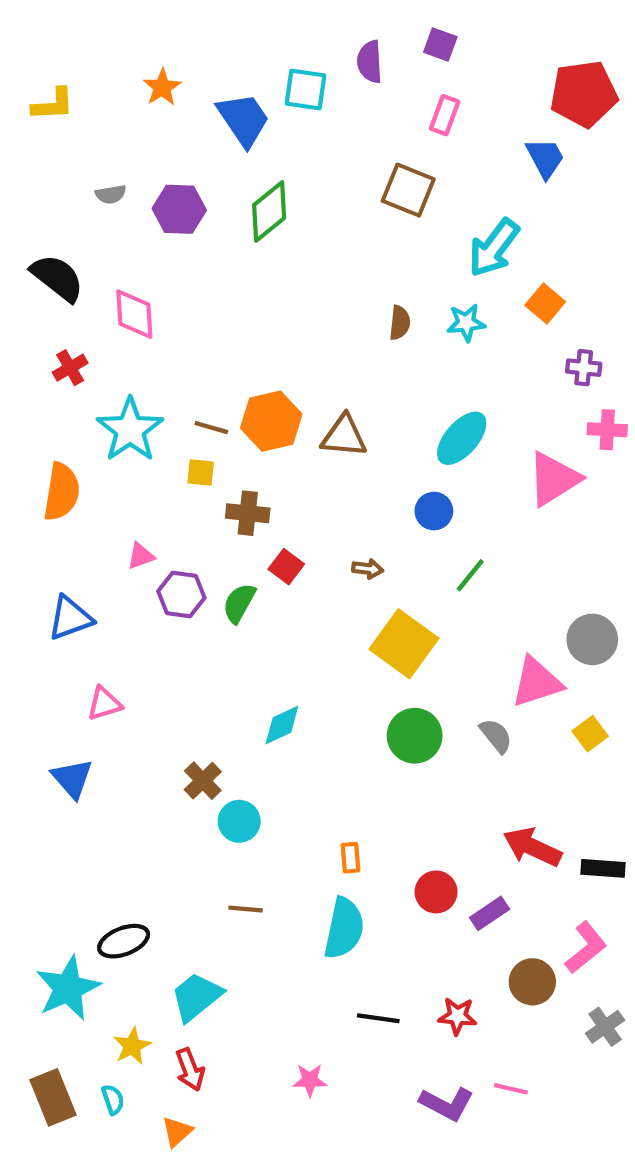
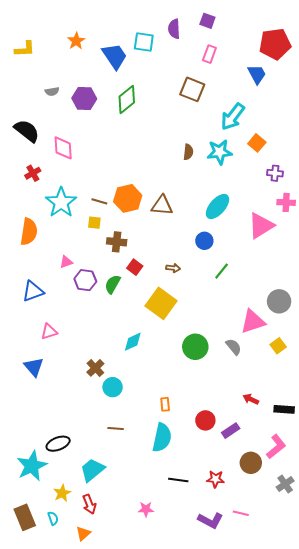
cyan star: (466, 323) -> (220, 152), size x1.4
yellow square: (404, 644) -> (161, 303), moved
red arrow: (532, 847) -> (251, 399), size x0.6

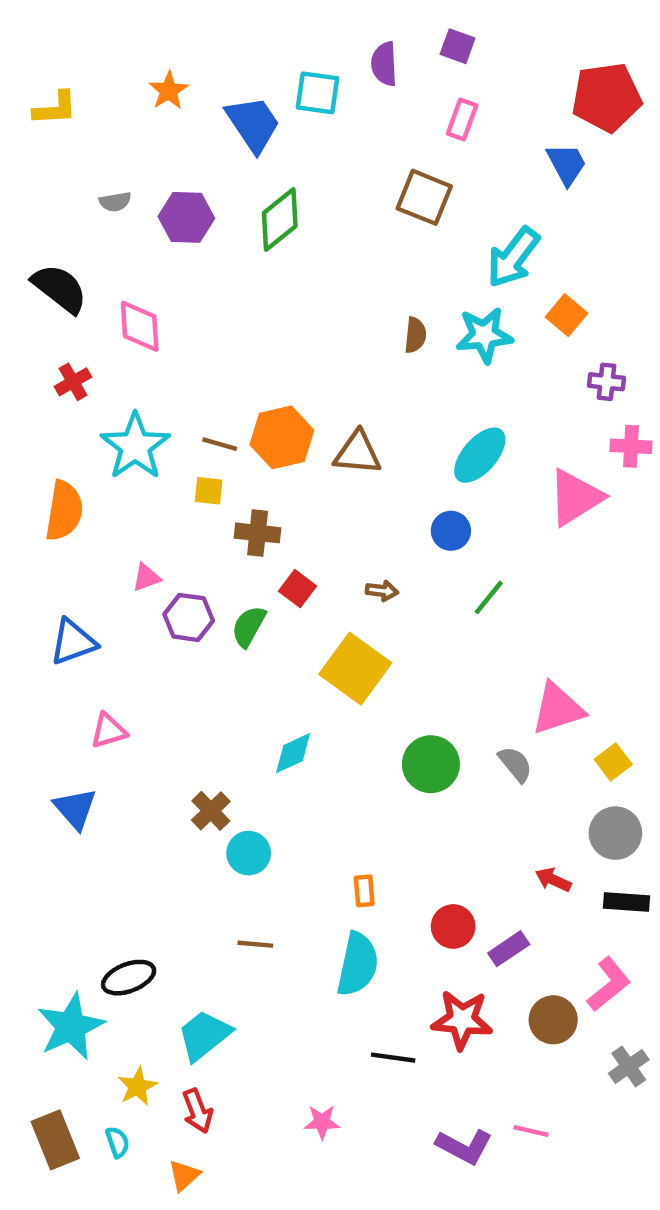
gray circle: (279, 301) -> (615, 833), moved
red star: (215, 479) -> (462, 1020), moved, size x1.5

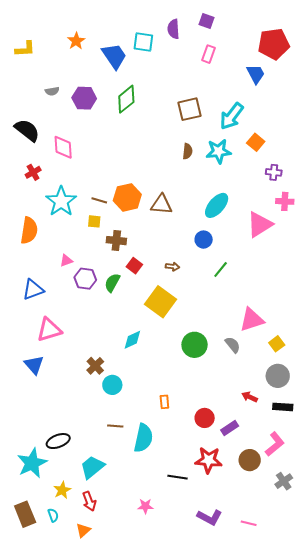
brown square: (424, 197) -> (189, 109), moved, turned -35
pink triangle: (109, 731) -> (49, 330), size x1.5
cyan semicircle: (358, 964) -> (143, 438), moved
pink line: (531, 1131) -> (249, 523), moved

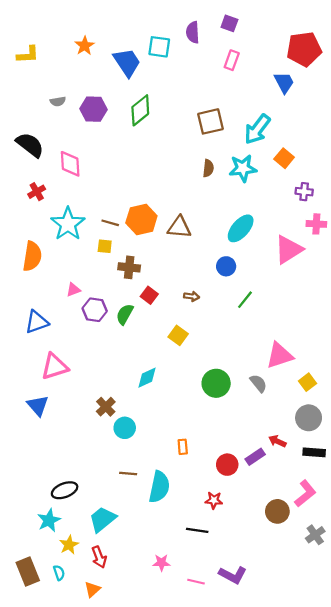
yellow square: (160, 302) -> (178, 335), size x0.6
purple rectangle: (230, 428) -> (255, 457), moved
red star: (209, 460) -> (214, 500), moved, size x0.6
cyan star: (32, 463) -> (49, 520), moved, size x0.7
pink line: (249, 523) -> (196, 582), moved

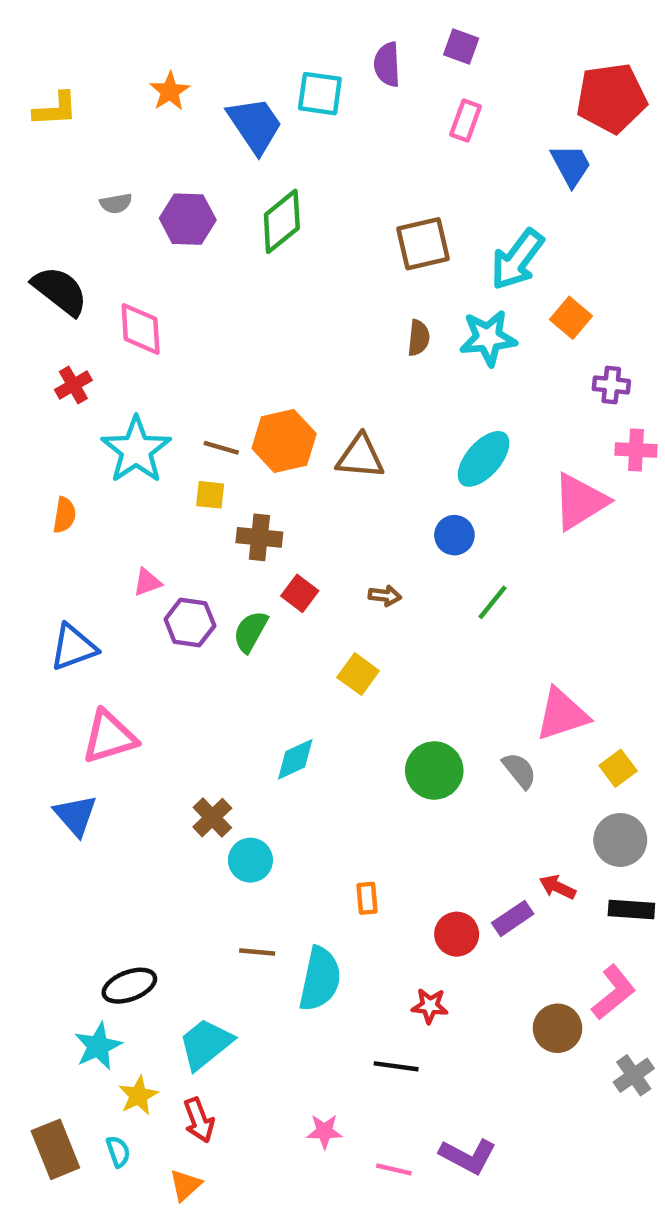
orange semicircle: (32, 256) -> (64, 515), size x0.6

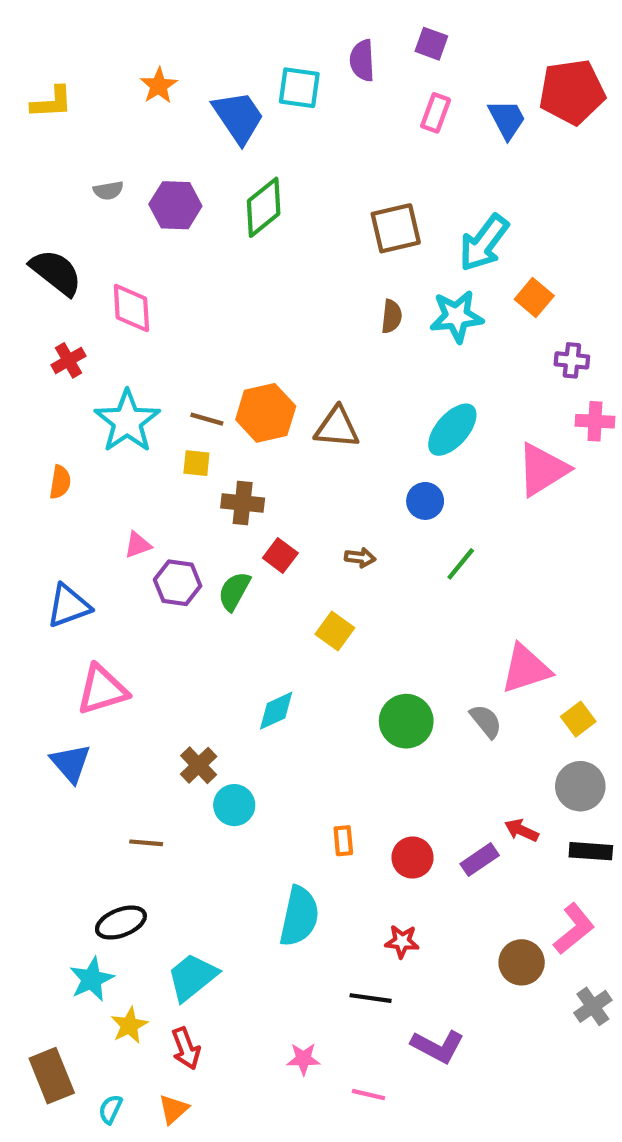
blue trapezoid: (571, 165) -> (507, 119), moved
red circle: (457, 934) -> (412, 858), moved
brown line: (257, 952) -> (146, 843), moved
cyan semicircle: (118, 1152) -> (110, 1109), moved, turned -136
purple L-shape: (468, 1156) -> (438, 1046), moved

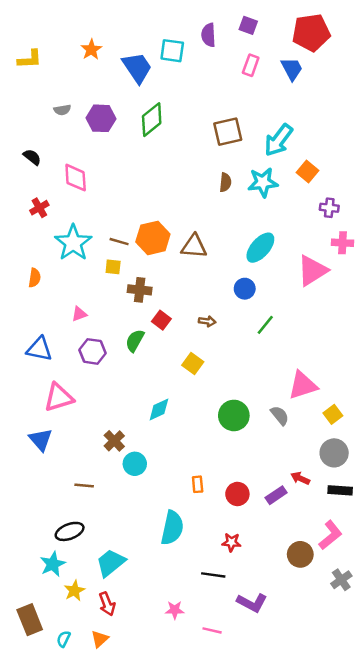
red pentagon: (572, 92) -> (311, 33), moved
black semicircle: (56, 272) -> (32, 157), size x0.6
purple hexagon: (178, 583) -> (93, 351), moved
blue triangle: (69, 606) -> (39, 349), turned 32

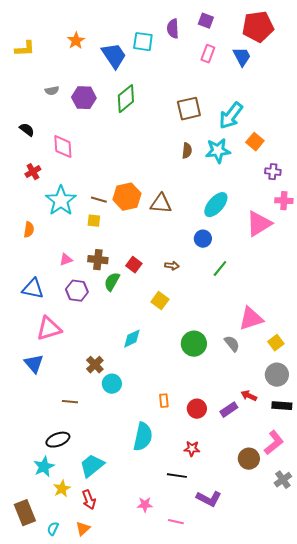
brown cross: (140, 290) -> (98, 260), moved

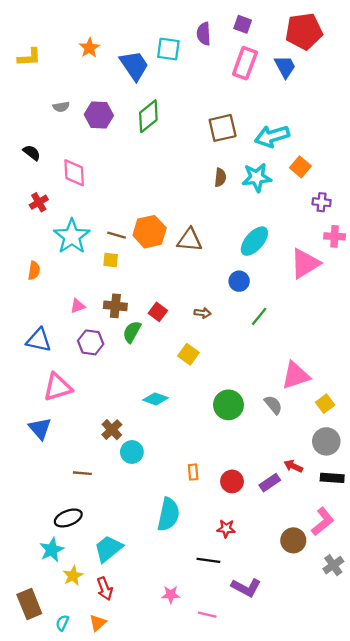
pink rectangle: (208, 54) -> (245, 63), size x1.5
cyan arrow: (231, 116) -> (272, 136), turned 36
cyan diamond: (132, 339) -> (155, 399), turned 45

